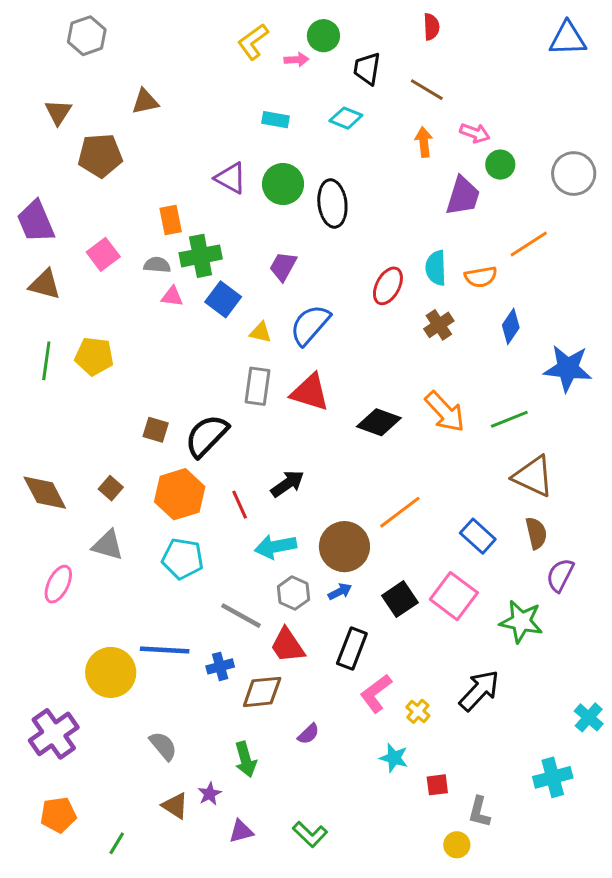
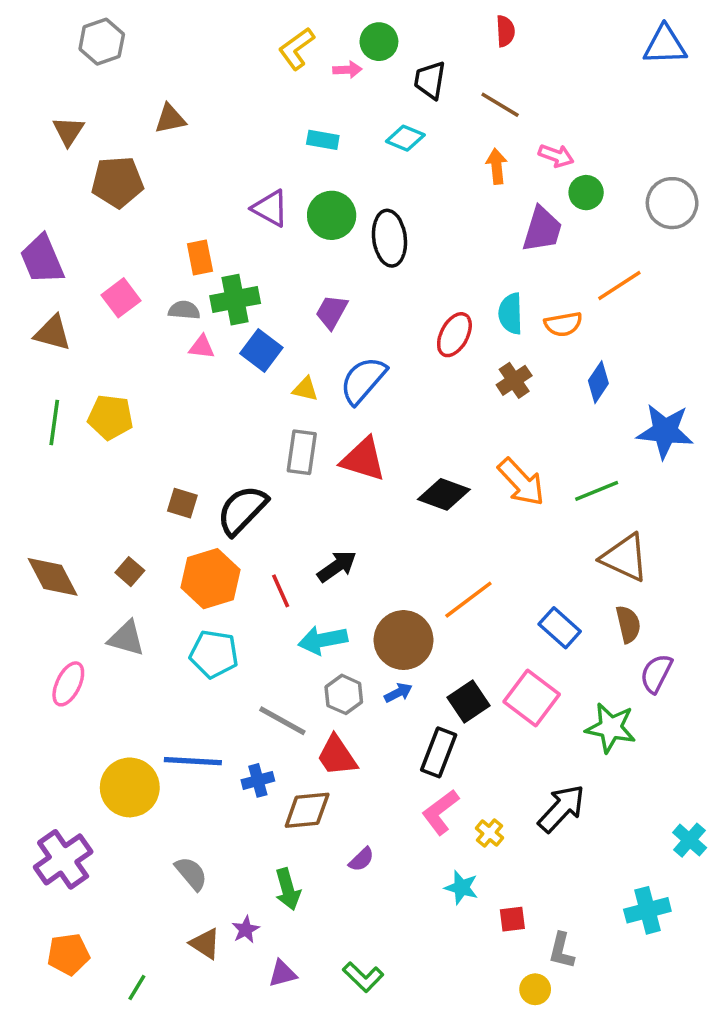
black rectangle: (352, 648) -> (439, 752), moved

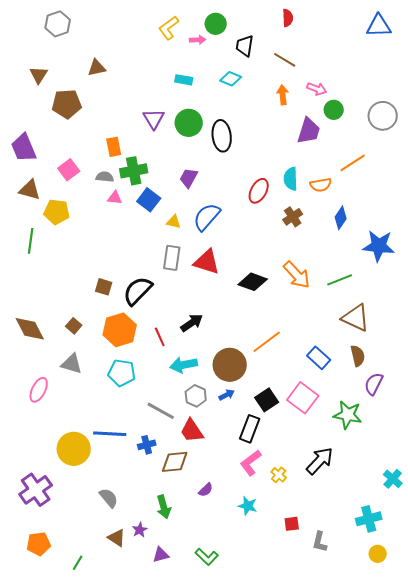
purple triangle: (270, 208) -> (154, 119), turned 30
yellow pentagon: (110, 417) -> (57, 212), moved
cyan star: (461, 887) -> (248, 506), moved
yellow circle: (535, 989) -> (378, 554), moved

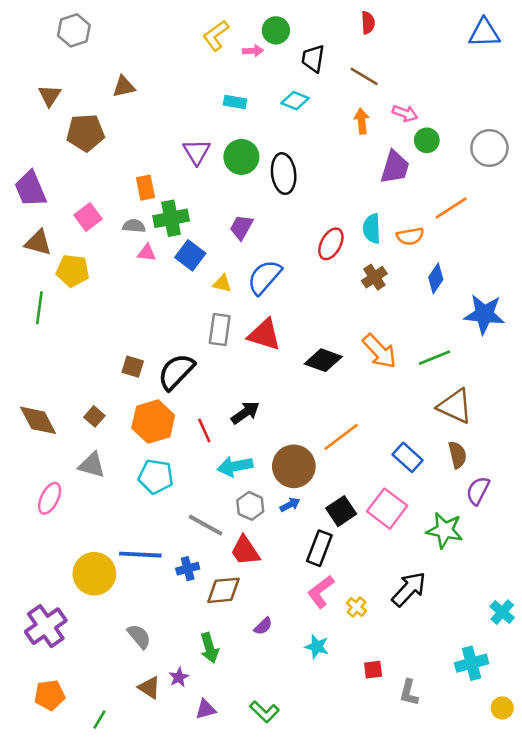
yellow circle: (378, 554) -> (502, 708), moved

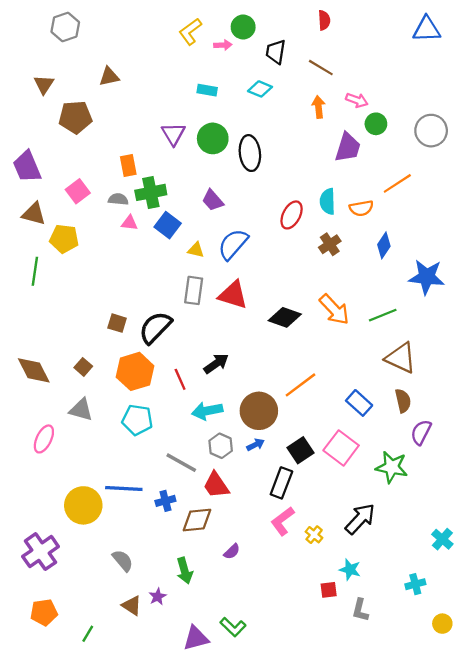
purple trapezoid: (241, 227) -> (213, 200), turned -70
cyan star: (317, 647) -> (350, 570), moved
cyan cross: (472, 663) -> (415, 584), size x0.7
purple triangle: (206, 709) -> (196, 638), moved, size x1.4

